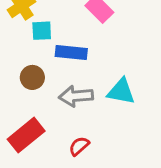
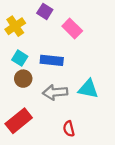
cyan square: (42, 31) -> (20, 58), moved, turned 35
red semicircle: (79, 146) -> (69, 129), moved, turned -63

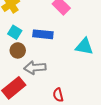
cyan triangle: (88, 89) -> (84, 46), moved
gray arrow: (55, 92) -> (35, 68), moved

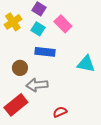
cyan square: (15, 32) -> (38, 29), moved
red semicircle: (58, 95) -> (60, 112), turned 80

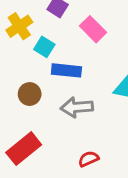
cyan square: (38, 29) -> (44, 47), moved
gray arrow: (37, 85) -> (77, 107), moved

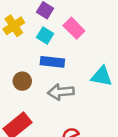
cyan square: (44, 47) -> (45, 35), moved

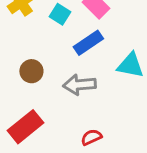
blue rectangle: (52, 62) -> (88, 43), moved, turned -40

